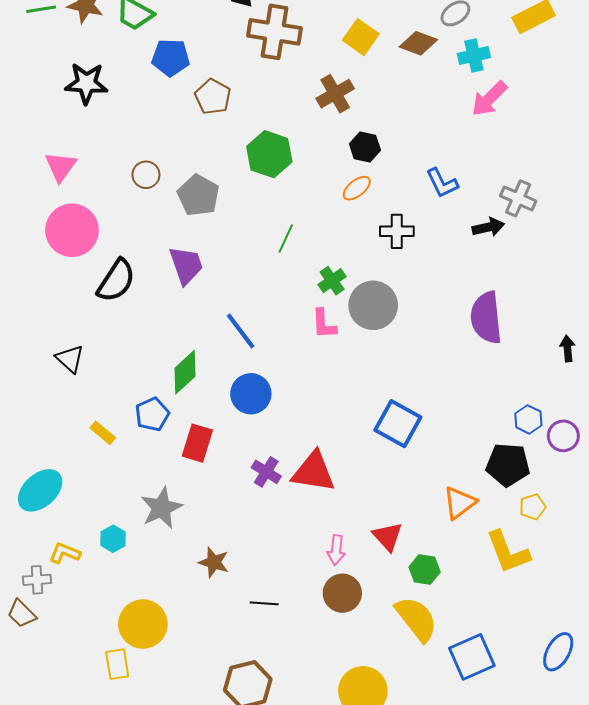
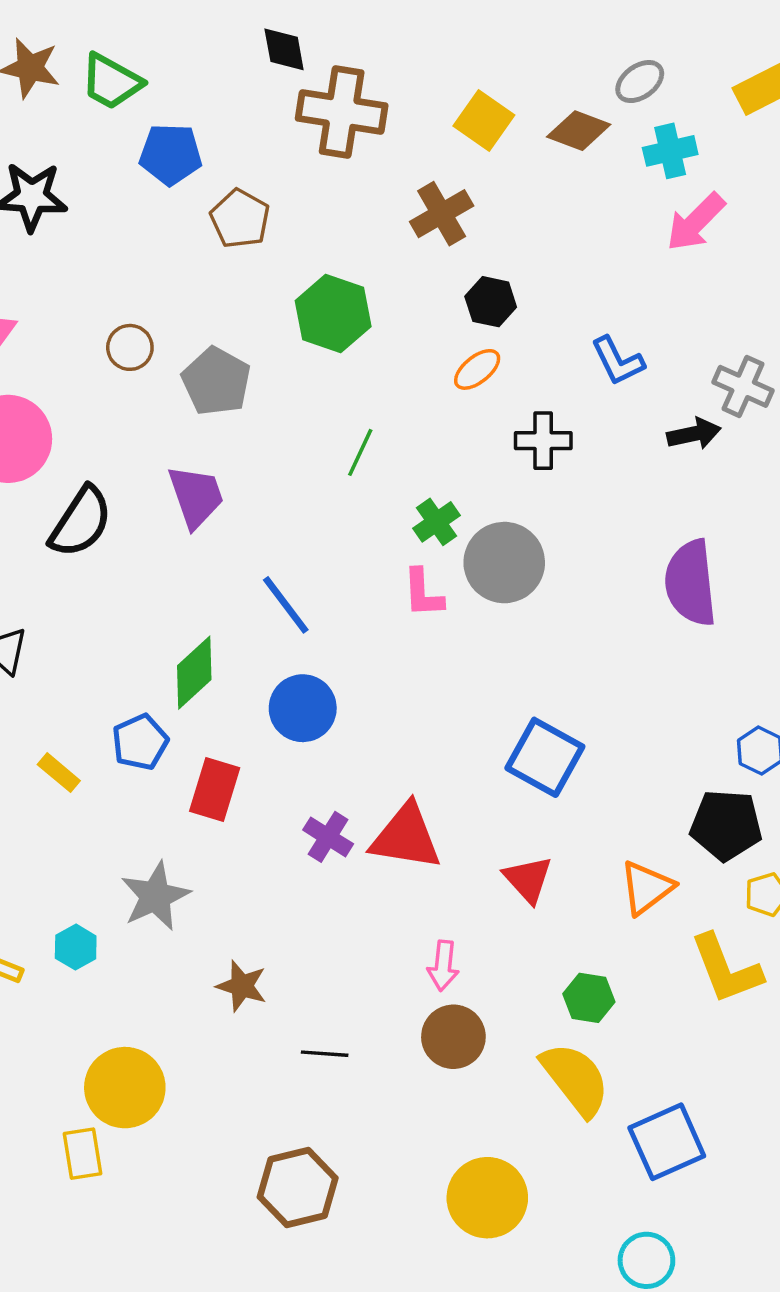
red triangle: (388, 537) -> (528, 879), moved

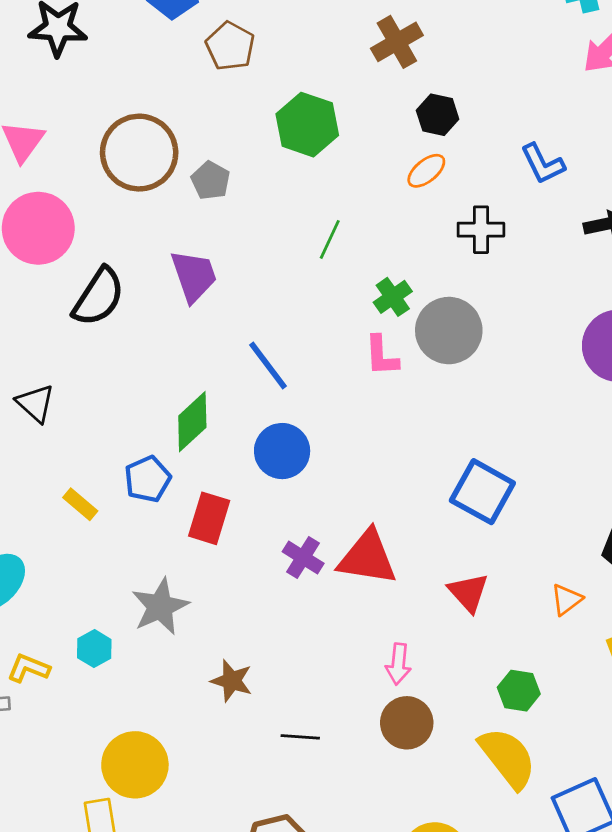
brown circle: (130, 347) -> (139, 153), size x2.0
gray pentagon: (216, 381) -> (211, 181), size x0.7
orange triangle: (646, 888) -> (566, 600), size x0.7

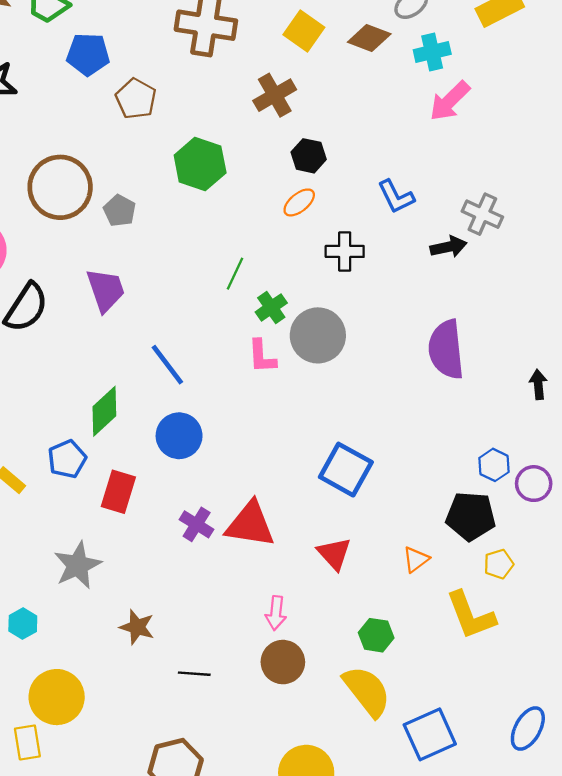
green line: (330, 239) -> (235, 274), moved
cyan hexagon: (94, 649) -> (23, 624), moved

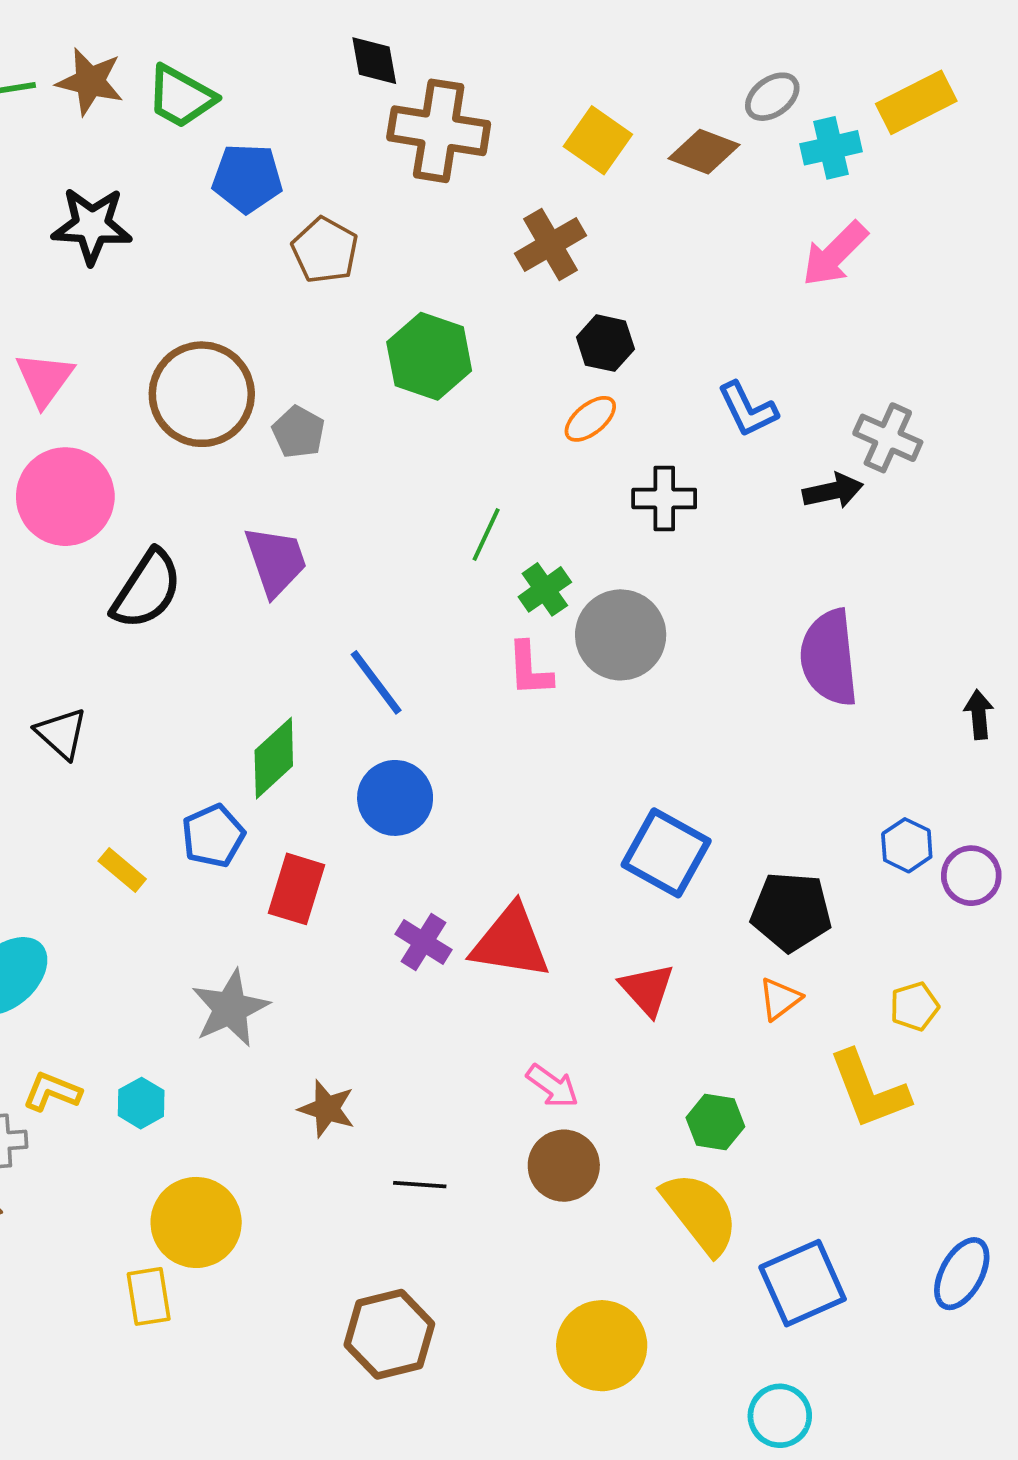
cyan cross: (432, 52) -> (831, 148), moved
black pentagon: (471, 516) -> (791, 912), moved
pink arrow: (276, 613) -> (552, 1086), turned -60

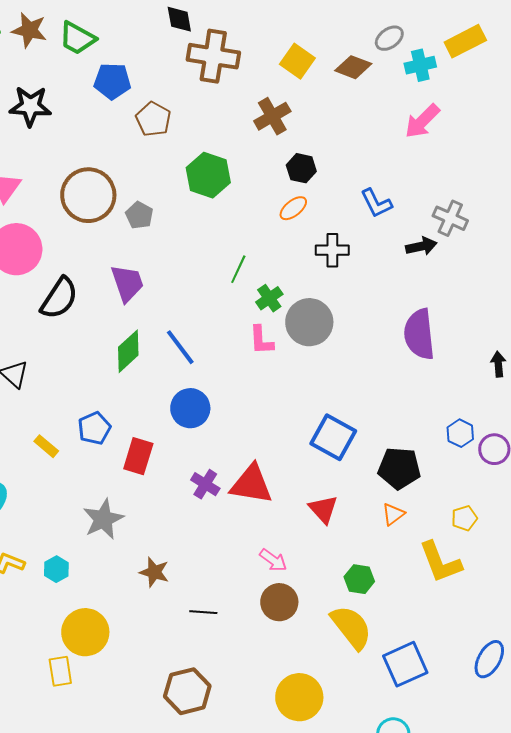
green diamond: (274, 758) -> (128, 351), moved

